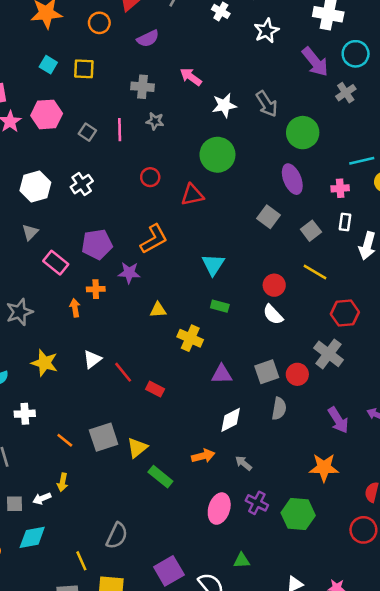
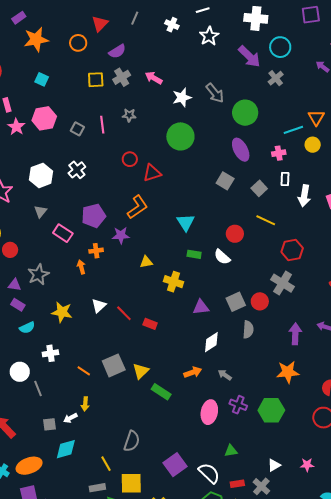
yellow square: (84, 69) -> (96, 80), moved
gray cross: (143, 87) -> (122, 77), moved, turned -30
red triangle: (192, 195) -> (152, 173), moved
white semicircle: (273, 315) -> (222, 257), moved
purple arrow: (338, 420) -> (295, 334), turned -140

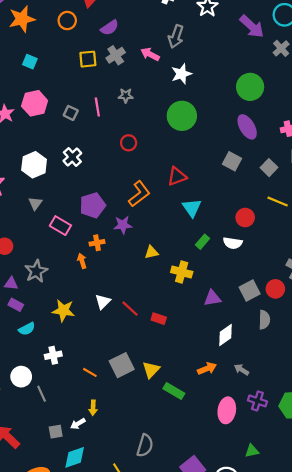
gray arrow: (215, 93) -> (176, 36), moved, turned 60
red triangle: (152, 173) -> (177, 176), moved
green rectangle: (194, 254) -> (202, 242), turned -56
white semicircle: (222, 257) -> (233, 243), turned -30

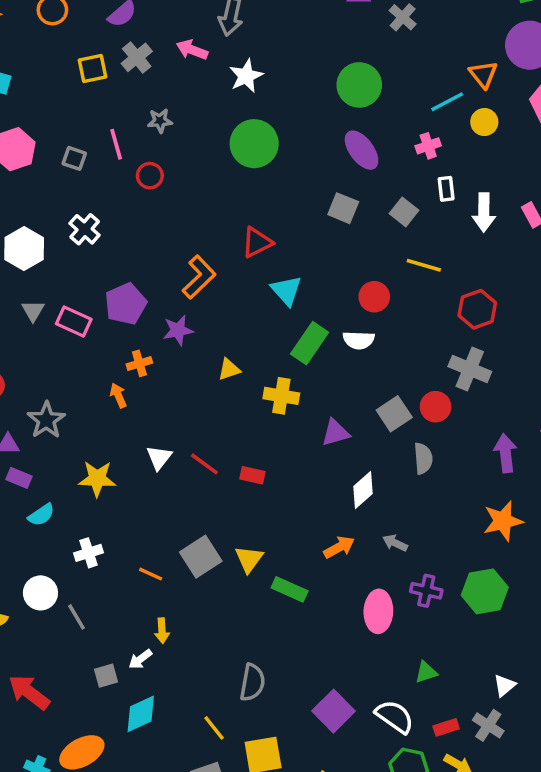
red circle: (129, 143) -> (150, 176), moved
pink rectangle: (60, 226) -> (74, 322), moved
green rectangle: (202, 242) -> (310, 343), size x1.6

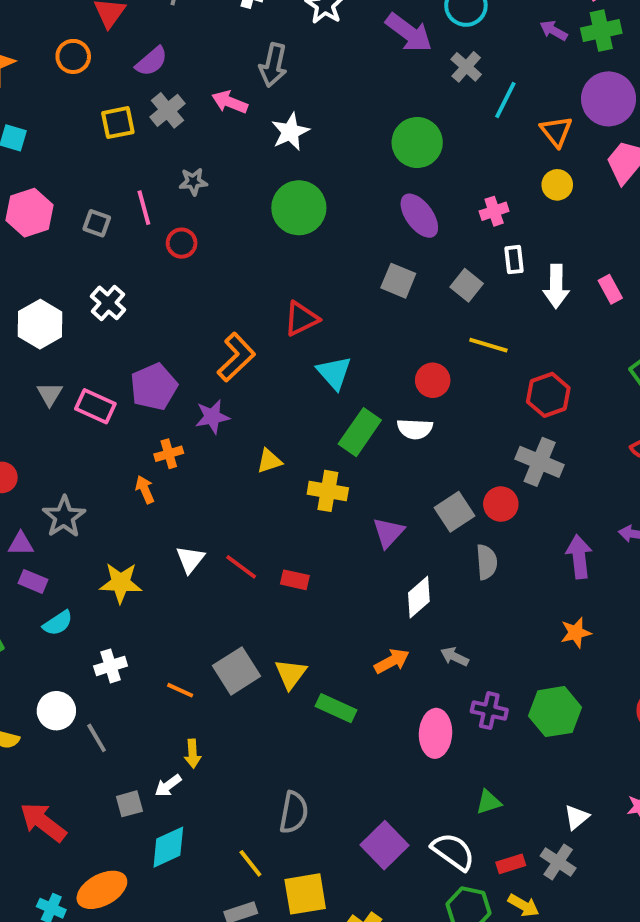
cyan line: (447, 102) -> (505, 100), moved, turned -36
purple triangle: (335, 433) -> (388, 533), turned -32
orange star: (503, 521) -> (576, 633), size x0.7

